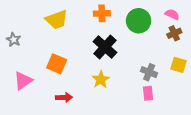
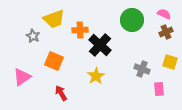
orange cross: (102, 13) -> (80, 30), moved
gray star: (14, 40) -> (33, 36), moved
pink rectangle: (148, 93) -> (159, 89), moved
red arrow: (64, 97) -> (61, 93), turned -119

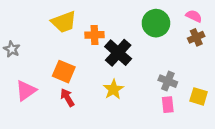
gray star: (33, 36) -> (12, 49), moved
yellow square: (170, 62) -> (199, 96), moved
pink rectangle: (159, 89) -> (168, 105), moved
red arrow: (61, 93) -> (67, 98), moved

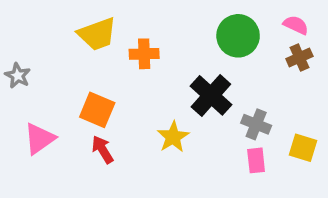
black cross: (118, 53) -> (211, 95), moved

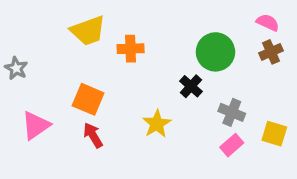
green circle: (238, 36) -> (215, 52), moved
black cross: (211, 95) -> (191, 86), size x0.6
pink rectangle: (256, 160) -> (232, 145), turned 55

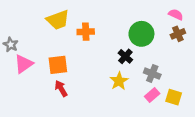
orange square: (88, 99) -> (58, 65), turned -30
yellow star: (157, 124) -> (119, 81), moved
pink triangle: (36, 125) -> (24, 64), moved
yellow square: (274, 134) -> (174, 97), moved

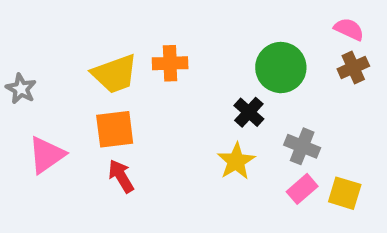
yellow trapezoid: (58, 20) -> (115, 74), moved
pink triangle: (24, 64) -> (47, 155), moved

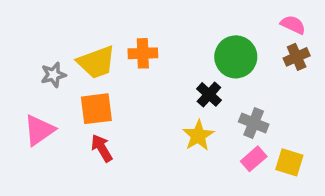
gray star: (21, 89) -> (53, 75), moved, turned 30

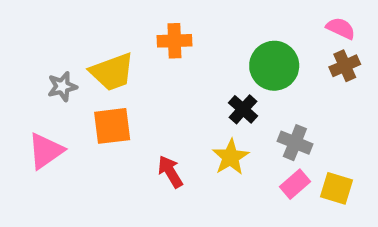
orange cross: (143, 53) -> (174, 41), moved
red arrow: (102, 148) -> (170, 172), moved

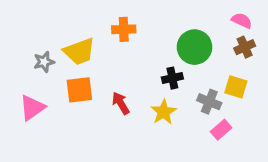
black cross: (243, 109) -> (172, 78), turned 36
red arrow: (170, 172) -> (121, 103), moved
pink rectangle: (295, 184) -> (221, 130), moved
yellow square: (337, 188) -> (236, 87), moved

